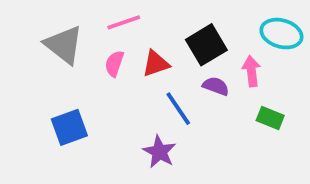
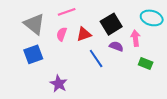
blue square: (69, 127) -> (33, 54), moved
purple star: (159, 152) -> (59, 84), moved

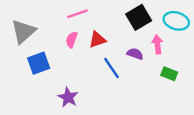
gray triangle: (34, 24) -> (23, 31), moved, turned 40
black square: (111, 24) -> (139, 17), moved

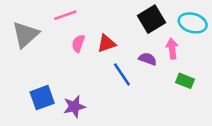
pink line: (77, 14) -> (65, 15), moved
blue square: (39, 63) -> (42, 98), moved
purple star: (68, 97) -> (74, 107), turned 30

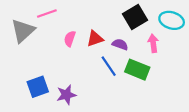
pink line: (65, 15) -> (47, 14), moved
purple semicircle: (148, 59) -> (120, 44), moved
green rectangle: (185, 81) -> (137, 70), moved, size x1.5

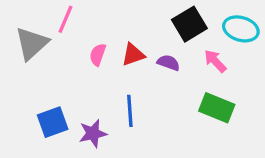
pink line: (47, 14) -> (66, 19), turned -48
pink arrow: (153, 43) -> (215, 61), turned -36
blue line: (109, 66) -> (130, 111), moved, turned 30
green rectangle: (137, 70) -> (217, 108), moved

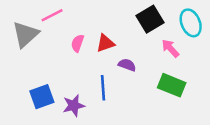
pink line: (66, 19) -> (52, 15), turned 40
cyan ellipse: (241, 29) -> (191, 23), turned 52
purple semicircle: (168, 63) -> (127, 65), moved

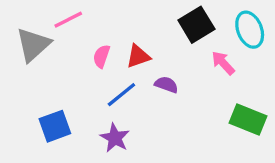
green rectangle: (172, 85) -> (248, 120), moved
blue line: (103, 88) -> (121, 95), moved, turned 55
purple star: (74, 106) -> (115, 138), moved, turned -30

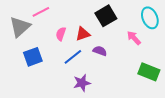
black square: (196, 25) -> (106, 16), moved
blue square: (55, 126) -> (33, 57), moved
purple star: (115, 138) -> (82, 83), moved, turned 30

